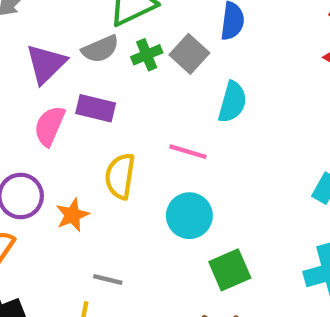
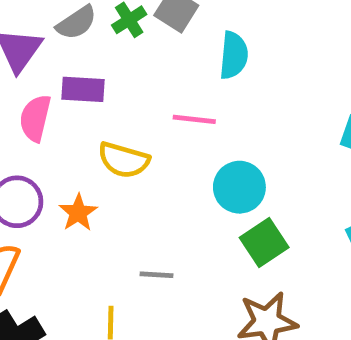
yellow semicircle: (120, 176) -> (124, 160), turned -72
cyan circle: (189, 216) -> (239, 187), moved
gray line: (108, 279) -> (157, 275), moved

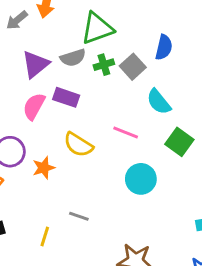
cyan semicircle: (234, 55) -> (159, 102), turned 120
green square: (264, 243) -> (179, 142), moved, turned -36

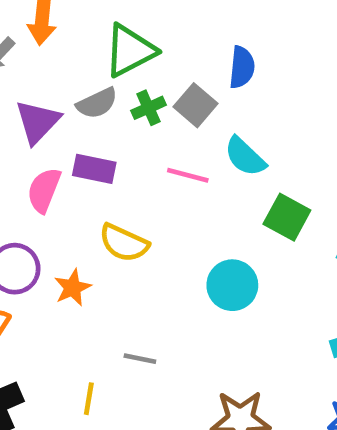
pink line: (126, 132) -> (188, 175), moved

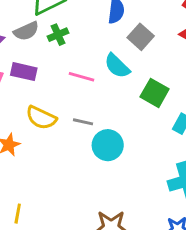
gray square: (196, 105) -> (141, 37), moved
green square: (287, 217) -> (155, 93), moved
gray line: (140, 359) -> (83, 122), moved

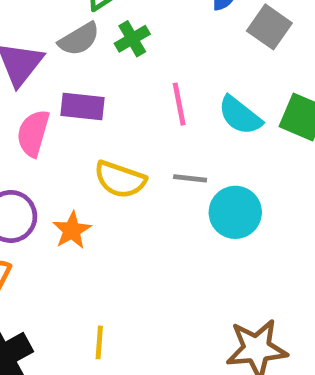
cyan semicircle: (117, 66) -> (240, 115), moved
pink line: (81, 77) -> (179, 104), turned 70

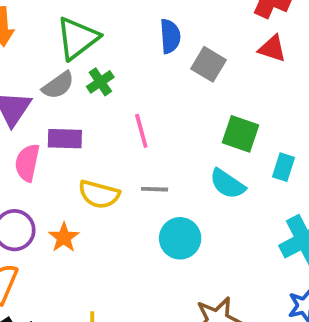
cyan semicircle: (240, 115) -> (227, 184), moved
cyan circle: (235, 212) -> (180, 238), moved

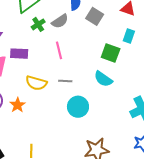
gray semicircle: (58, 85) -> (60, 21), moved
cyan rectangle: (283, 167) -> (129, 36), moved

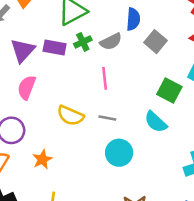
purple rectangle: (19, 54) -> (55, 47), moved
orange star: (17, 105) -> (42, 159), moved

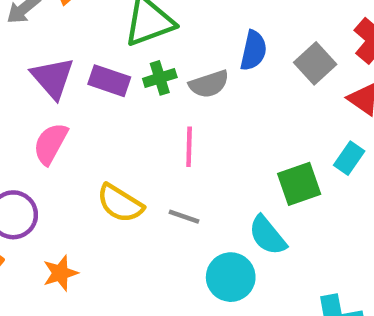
gray square: (156, 42) -> (315, 63), moved
purple triangle: (23, 50) -> (53, 78), turned -32
green square: (169, 90) -> (299, 184), turned 35
cyan circle: (119, 153) -> (231, 277), moved

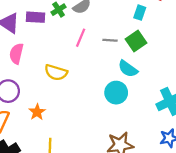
pink line: (189, 147) -> (81, 38), turned 36
cyan rectangle: (349, 158) -> (140, 13), moved
gray line: (184, 217) -> (110, 40), moved

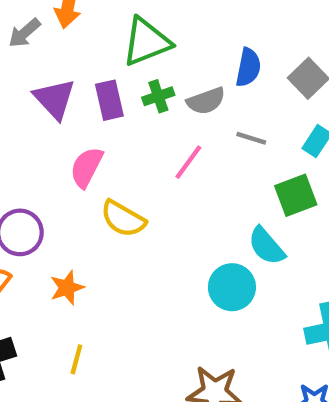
purple rectangle: (36, 17) -> (109, 100), turned 60
gray line: (110, 40) -> (251, 138), moved
pink semicircle: (16, 54) -> (86, 167), moved

